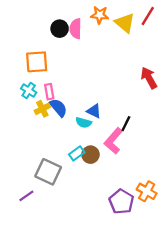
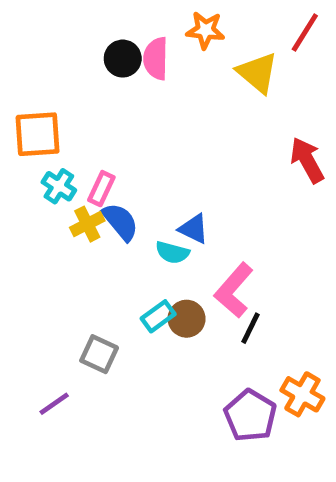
yellow triangle: (125, 23) -> (257, 73), moved
orange square: (37, 62) -> (38, 134), moved
pink rectangle: (49, 92) -> (101, 189), turned 35
black line: (126, 124) -> (250, 328), moved
gray square: (48, 172) -> (99, 354), size x0.7

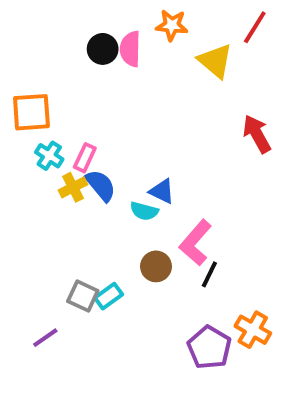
cyan rectangle: (158, 316) -> (109, 296), moved

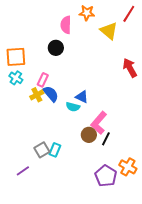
black circle: (103, 49) -> (56, 48), moved
cyan cross: (49, 156) -> (16, 78), moved
brown circle: (156, 266) -> (89, 135), moved
gray square: (83, 296) -> (42, 150), turned 35
cyan rectangle: (109, 296) -> (55, 150), turned -32

